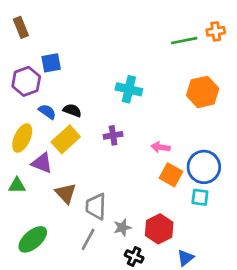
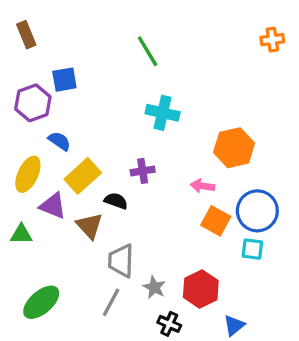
green line: (184, 41) -> (148, 51), moved, turned 70
orange hexagon: (203, 92) -> (234, 148), moved
black semicircle: (72, 110) -> (116, 201), moved
brown triangle: (66, 193) -> (89, 226), moved
gray star: (122, 228) -> (154, 287), turned -30

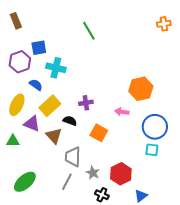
cyan cross: (163, 113) -> (56, 68), moved
orange square: (216, 221) -> (99, 133), moved

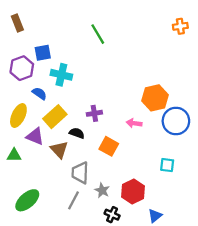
blue circle: (155, 127) -> (176, 121), moved

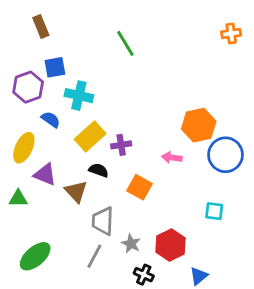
brown rectangle: (17, 23) -> (41, 26), moved
yellow rectangle: (55, 117) -> (90, 136), moved

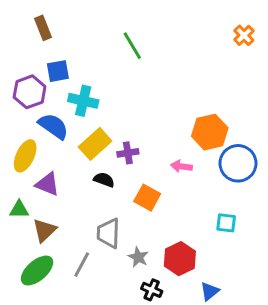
orange cross: (231, 33) -> (244, 35), turned -36
blue semicircle: (51, 120) -> (53, 126), size x1.5
brown triangle: (76, 191) -> (44, 230), moved, turned 30
gray line: (94, 256) -> (82, 265), moved

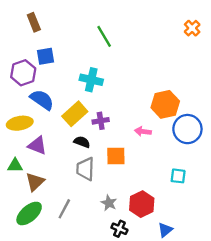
cyan cross: (83, 101) -> (91, 80), moved
yellow ellipse: (25, 156) -> (20, 123), turned 55
orange square: (147, 198) -> (116, 156), turned -30
gray trapezoid: (108, 233) -> (85, 169), moved

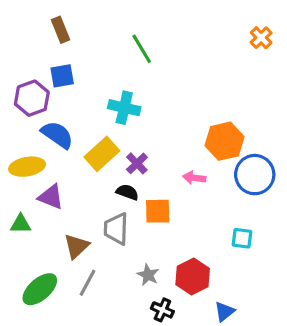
brown rectangle: (34, 22) -> (60, 30), moved
purple cross: (101, 121) -> (137, 163), turned -35
black semicircle: (82, 142) -> (127, 192), moved
brown triangle: (35, 182) -> (76, 246), moved

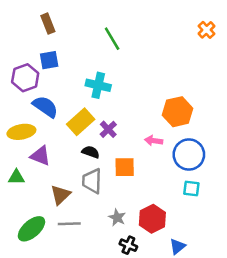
blue circle: (255, 175) -> (189, 155), moved
black semicircle: (127, 192) -> (91, 152), moved
gray line: (88, 283) -> (69, 224), turned 60

